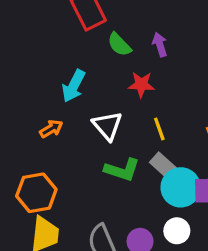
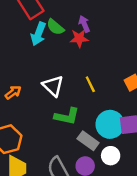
red star: (141, 84) -> (79, 38), moved
cyan arrow: (74, 86) -> (38, 34), moved
gray rectangle: (165, 167) -> (88, 141), moved

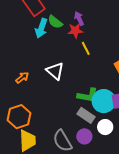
yellow line: (90, 84) -> (86, 48), moved
green L-shape: (67, 116) -> (88, 95), moved

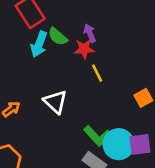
green L-shape: (88, 95) -> (97, 136), turned 35

